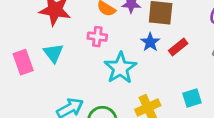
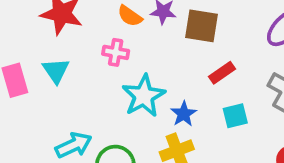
blue star: (150, 42) -> (184, 114), moved
cyan square: (192, 98) -> (235, 116), moved

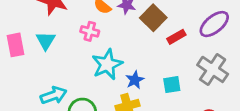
brown square: (201, 26) -> (153, 18), turned 30
red rectangle: (222, 73) -> (176, 37), moved

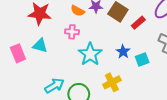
cyan triangle: (46, 41) -> (40, 46), turned -35
blue star: (135, 80) -> (123, 52), moved

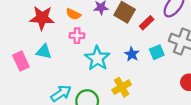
orange semicircle: (78, 11) -> (73, 14), moved
cyan square: (142, 59) -> (157, 52), moved

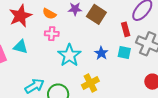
red star: (42, 18) -> (20, 16), turned -30
red rectangle: (147, 23) -> (126, 29), moved, turned -64
cyan square: (157, 52) -> (124, 52), turned 32

